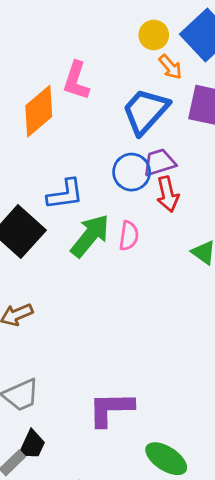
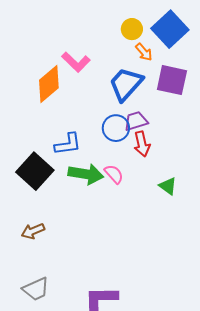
pink L-shape: (76, 81) -> (76, 62), turned -64
green arrow: (90, 236) -> (86, 174), turned 60
pink semicircle: (129, 236) -> (114, 174), turned -50

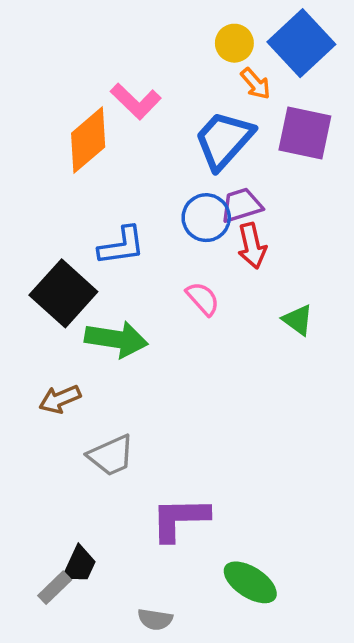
green arrow: (86, 174) -> (116, 339), moved
gray trapezoid: (36, 289) -> (111, 455), moved

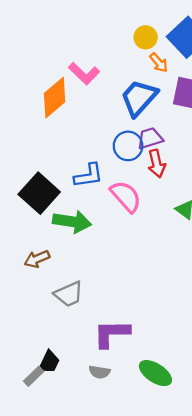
blue L-shape: (122, 246) -> (89, 176), moved
pink semicircle: (203, 299) -> (126, 196), size x1.5
gray semicircle: (155, 619) -> (100, 372), moved

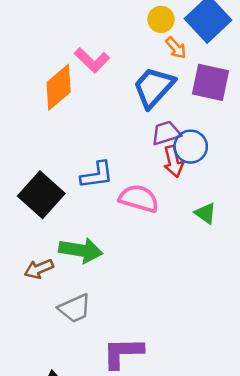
blue circle: (128, 146) -> (191, 147), moved
pink semicircle: (126, 196) -> (139, 198), turned -32
green arrow: (72, 222) -> (81, 250), moved

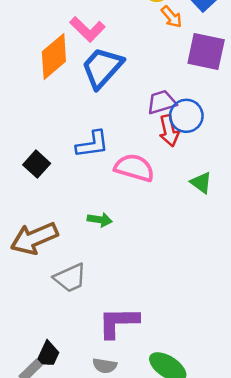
blue trapezoid: (154, 87) -> (102, 68), moved
black square: (41, 195) -> (37, 164), size x0.6
green arrow: (81, 250) -> (100, 220), moved, size x0.6
brown arrow: (39, 269) -> (34, 238), size x1.6

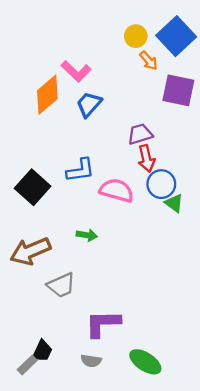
blue trapezoid: (102, 68) -> (89, 104), size x0.7
blue circle: (186, 116) -> (161, 184), moved
black square: (37, 164) -> (33, 187), size x1.5

